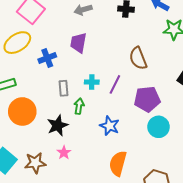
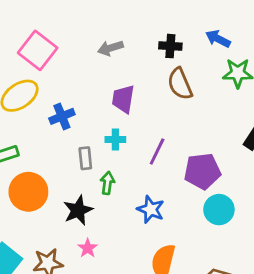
purple trapezoid: (78, 43) -> (123, 99), moved
brown semicircle: (138, 58) -> (180, 84), moved
cyan cross: (92, 82) -> (115, 140), moved

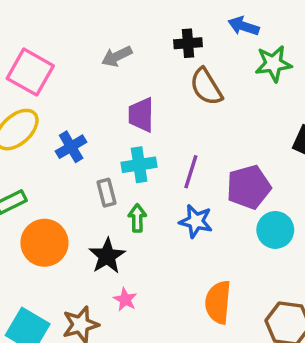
cyan cross: (115, 140) -> (139, 165), size x1.4
blue star: (151, 209) -> (196, 221), moved

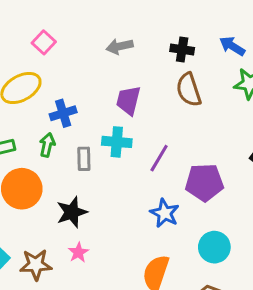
pink square: (30, 72) -> (44, 42), size x0.6
green arrow: (137, 218) -> (47, 145), moved
blue star: (196, 221) -> (165, 213), moved
cyan circle: (275, 230) -> (214, 247), moved

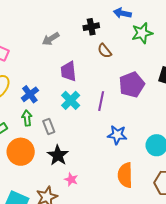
brown semicircle: (189, 90) -> (105, 51), size x0.7
cyan cross: (117, 142) -> (71, 100), turned -30
gray rectangle: (84, 159) -> (49, 127), moved
purple pentagon: (204, 182) -> (132, 85), moved

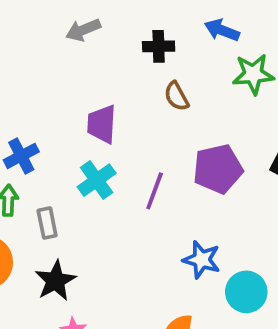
gray arrow: (51, 39) -> (83, 30), moved
blue star: (117, 135) -> (202, 260), moved

